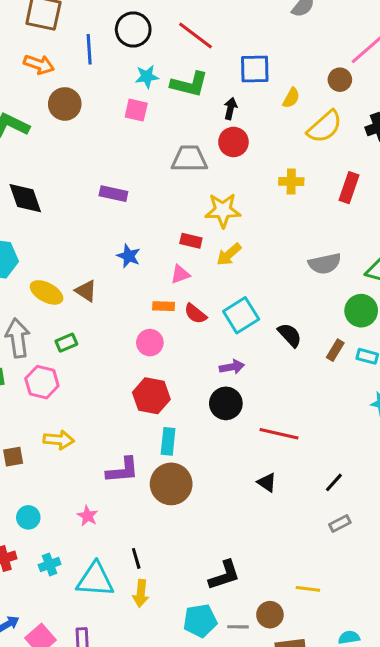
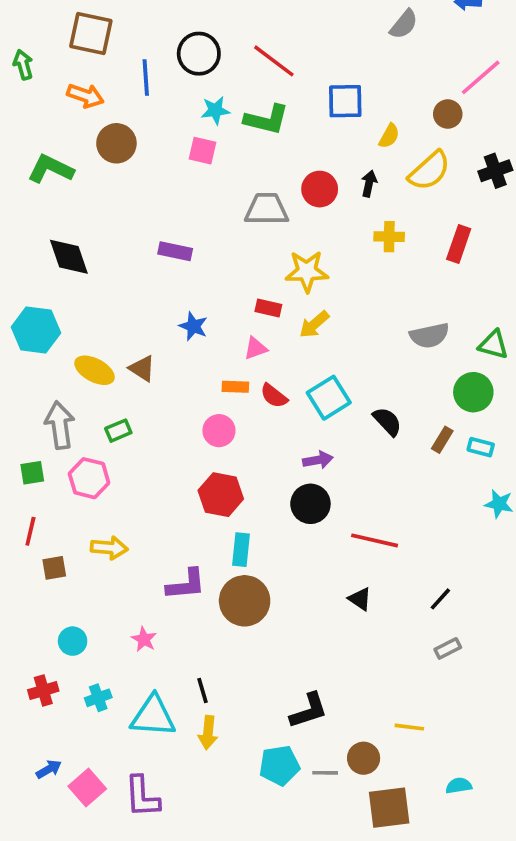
black arrow: (230, 109) -> (369, 184), moved

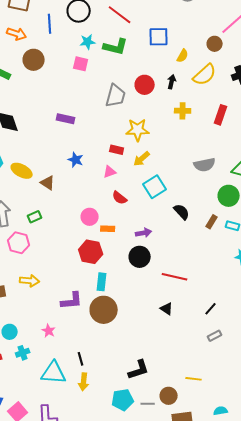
gray trapezoid: (267, 209) -> (116, 96), turned 105
yellow ellipse: (95, 370) -> (22, 171), moved
orange rectangle: (235, 387) -> (108, 229), moved
cyan square: (329, 398) -> (155, 187), moved
cyan cross: (98, 698) -> (23, 353), moved

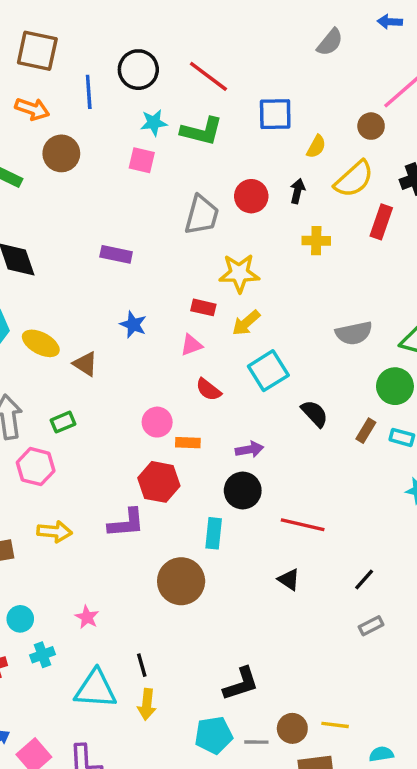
red rectangle: (221, 115) -> (381, 222), moved
cyan rectangle: (102, 282) -> (214, 533), moved
purple L-shape: (72, 301) -> (126, 523), moved
yellow line: (194, 379) -> (335, 725), moved

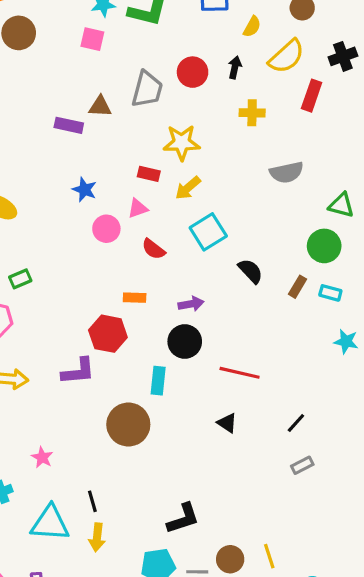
gray semicircle: (354, 333) -> (287, 172), moved
brown triangle: (85, 364) -> (100, 107), moved, turned -30
pink circle: (157, 422) -> (106, 229), moved
yellow line: (335, 725) -> (269, 556), turned 65

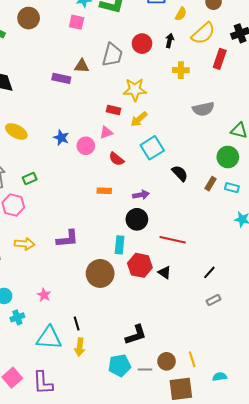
blue star: (84, 190) -> (61, 138), moved
red hexagon: (108, 334) -> (140, 265), moved

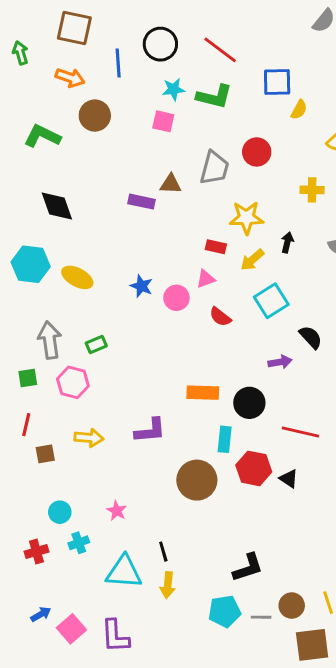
yellow semicircle: (181, 14) -> (299, 110), moved
black arrow: (170, 41) -> (287, 242), moved
orange rectangle: (104, 191) -> (203, 393), moved, size x1.5
purple arrow: (141, 195) -> (280, 362), moved

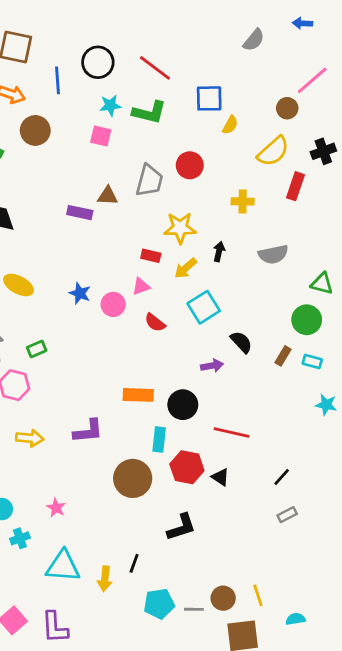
black line: (163, 552) -> (134, 563), moved, turned 36
black L-shape: (248, 568) -> (181, 527), moved

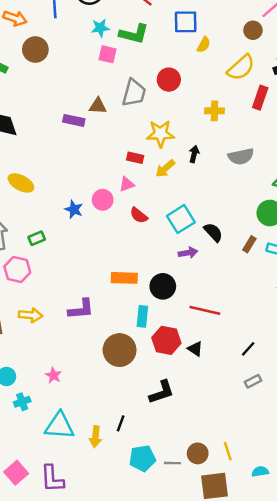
pink square: (101, 136) -> (107, 54), moved
blue star: (80, 293) -> (74, 209), moved
cyan square: (204, 307) -> (181, 219), moved

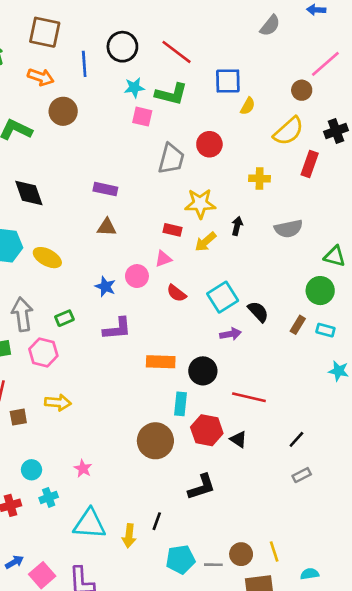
brown triangle: (98, 106) -> (107, 227), moved
purple L-shape: (81, 309) -> (117, 329), moved

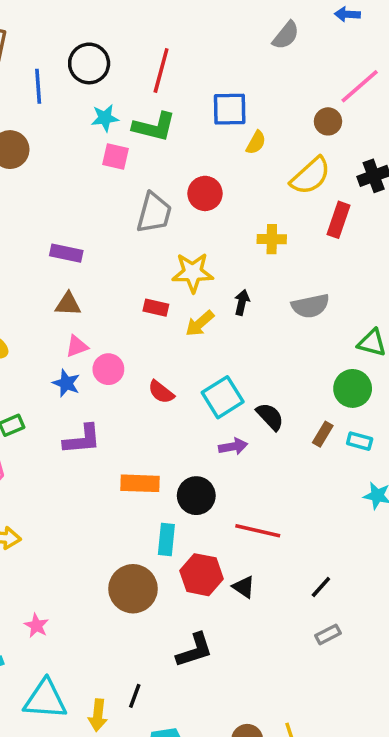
red line: (176, 52) -> (161, 70), turned 68
pink triangle: (163, 259) -> (77, 346), moved

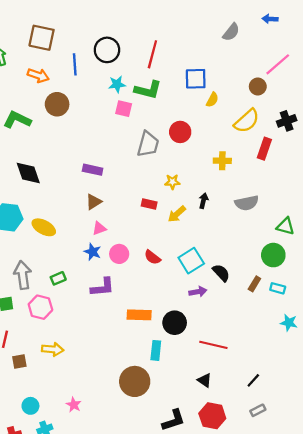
yellow star: (193, 273) -> (172, 182), size x0.6
brown triangle: (68, 304) -> (94, 202), turned -35
pink circle: (108, 369) -> (119, 254), moved
red hexagon: (202, 575) -> (212, 416), moved

